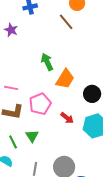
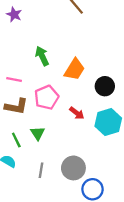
green arrow: (47, 62) -> (42, 56), moved

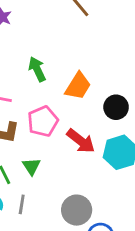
red arrow: (77, 113) -> (81, 141), size x1.5
gray line: (41, 170) -> (22, 204), moved

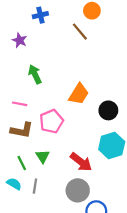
green arrow: (37, 69) -> (35, 74), moved
red arrow: (81, 141) -> (81, 162), moved

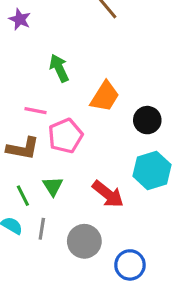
green arrow: (35, 74) -> (59, 68), moved
pink line: (20, 104) -> (36, 111), moved
gray circle: (78, 190) -> (84, 241), moved

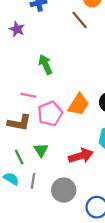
orange trapezoid: (105, 96) -> (79, 104), moved
red arrow: (108, 194) -> (81, 156), turned -55

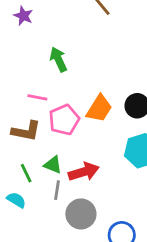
green triangle: (41, 150) -> (53, 165), turned -35
red arrow: (81, 156) -> (84, 172), moved
gray line: (33, 181) -> (57, 190), moved

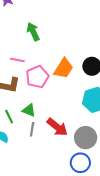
red arrow: (84, 172) -> (57, 127), moved, turned 55
gray circle: (81, 214) -> (86, 138), moved

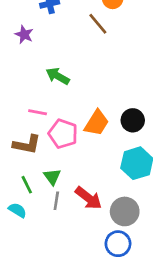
green arrow: (33, 32) -> (58, 76), turned -36
pink pentagon: (37, 77) -> (63, 134), turned -30
green triangle: (29, 110) -> (52, 177), turned 32

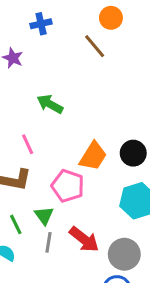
pink line: (38, 112) -> (28, 144), turned 54
pink pentagon: (63, 134) -> (68, 186), moved

